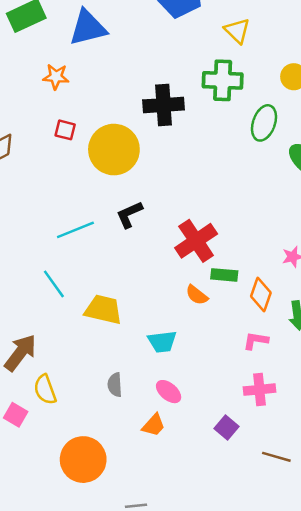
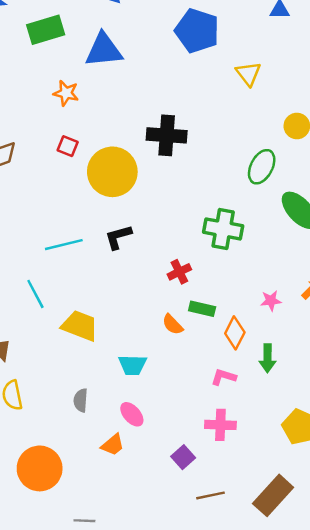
green cross: (223, 80) -> (223, 229), moved
red cross: (196, 241) -> (179, 272), size x0.6
brown line: (276, 457) -> (211, 495), moved, turned -36

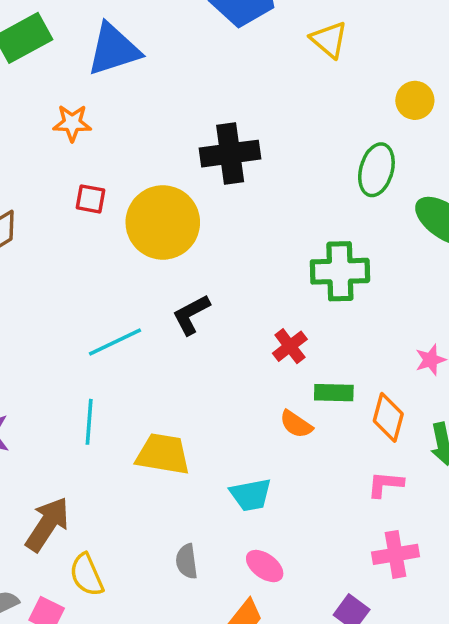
cyan line: (35, 294) -> (89, 422), turned 44

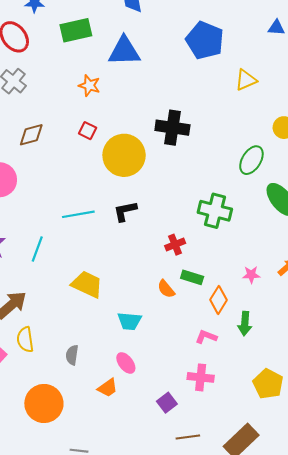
yellow triangle: (329, 40) -> (246, 80), turned 40
cyan line: (89, 422) -> (37, 249), moved
gray semicircle: (187, 561) -> (72, 355), moved

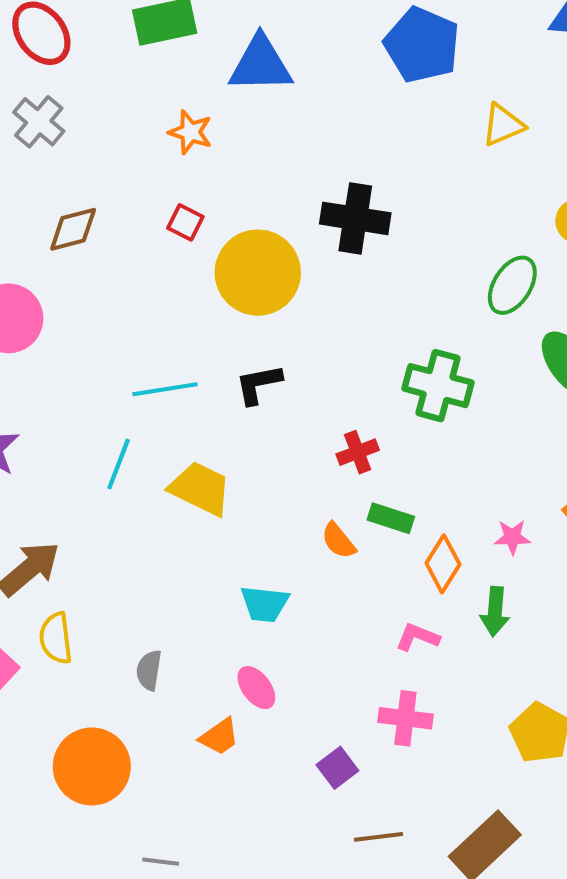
cyan line: (37, 249) -> (119, 464), moved
pink star: (251, 275) -> (512, 537), moved
yellow trapezoid: (87, 284) -> (200, 489), moved

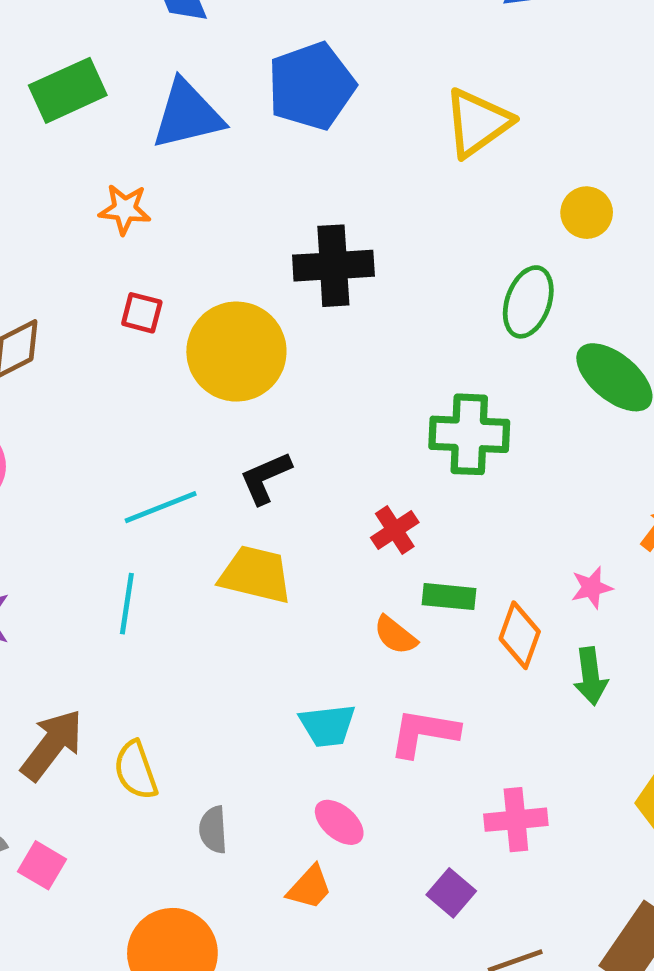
blue pentagon: (422, 45) -> (311, 86), moved, turned -30
yellow triangle: (503, 125) -> (478, 123), size x1.4
yellow trapezoid: (200, 489) -> (256, 575), moved
pink L-shape: (417, 637) -> (424, 733), moved, size x1.4
yellow semicircle: (56, 638) -> (136, 770), moved

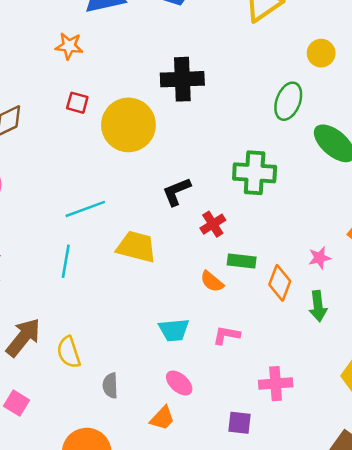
black L-shape: (265, 478) -> (176, 192), moved
pink L-shape: (424, 733) -> (226, 335), size x0.7
purple square: (451, 893) -> (239, 423), turned -35

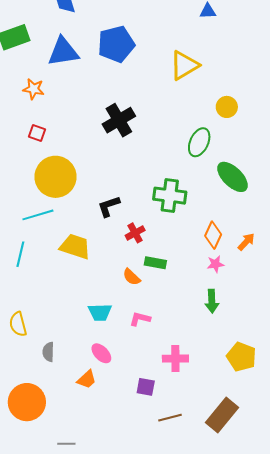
black cross: (182, 79) -> (119, 120), turned -32
yellow circle: (128, 125) -> (55, 177), moved
orange diamond: (280, 283) -> (213, 235), moved

